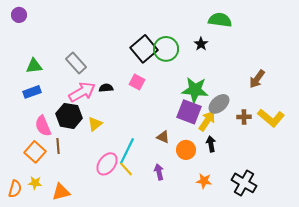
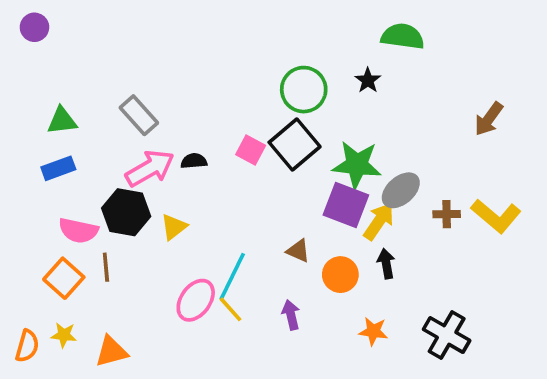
black square: (144, 49) -> (295, 144), moved
brown arrow: (257, 79) -> (489, 119), moved
pink semicircle: (43, 126) -> (78, 231), turned -55

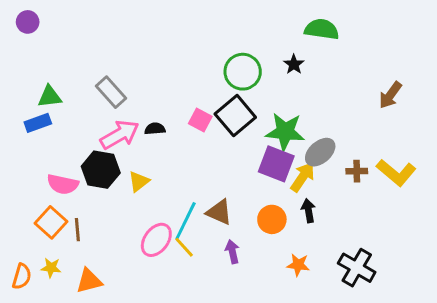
blue rectangle: (58, 168) -> (38, 123), moved
brown triangle: (298, 251) -> (219, 212), moved, size x1.4
brown line: (106, 267) -> (77, 230), moved

